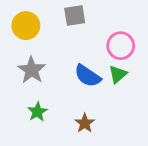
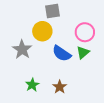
yellow circle: (26, 26) -> (42, 31), moved
green star: (37, 112) -> (32, 85), moved

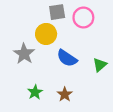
pink circle: (85, 32) -> (83, 18), moved
green triangle: (83, 52) -> (100, 65), moved

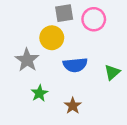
blue semicircle: (67, 58) -> (75, 65), turned -40
green star: (35, 92) -> (39, 93), moved

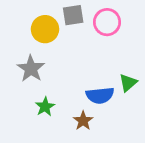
yellow circle: (52, 38) -> (45, 29), moved
blue semicircle: (75, 65) -> (100, 95), moved

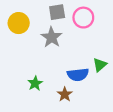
yellow circle: (45, 29) -> (19, 23), moved
gray star: (31, 69) -> (52, 37), moved

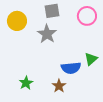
pink circle: (83, 18) -> (87, 16), moved
green star: (35, 83) -> (26, 83), moved

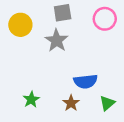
green triangle: (91, 59) -> (107, 103), moved

